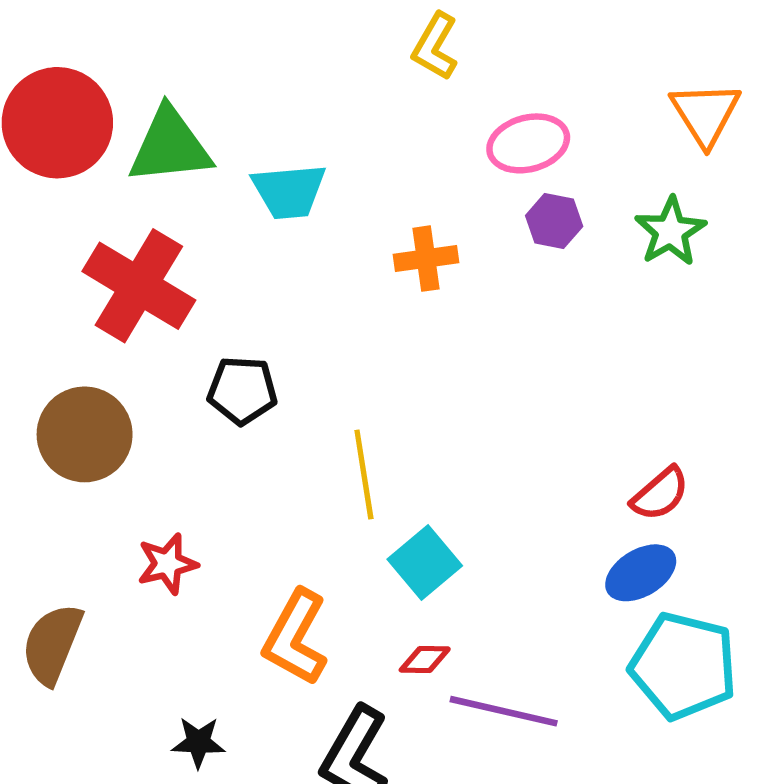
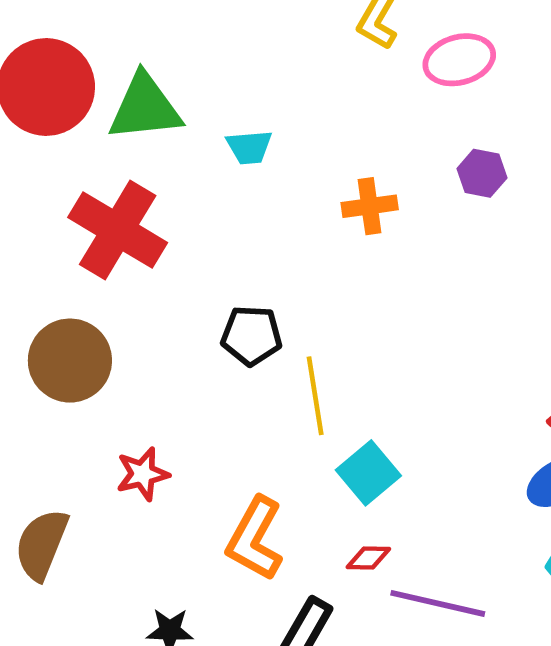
pink ellipse: (528, 143) -> (459, 60), moved
cyan trapezoid: (289, 191) -> (249, 147), size x0.7
black pentagon: (242, 390) -> (252, 336), moved

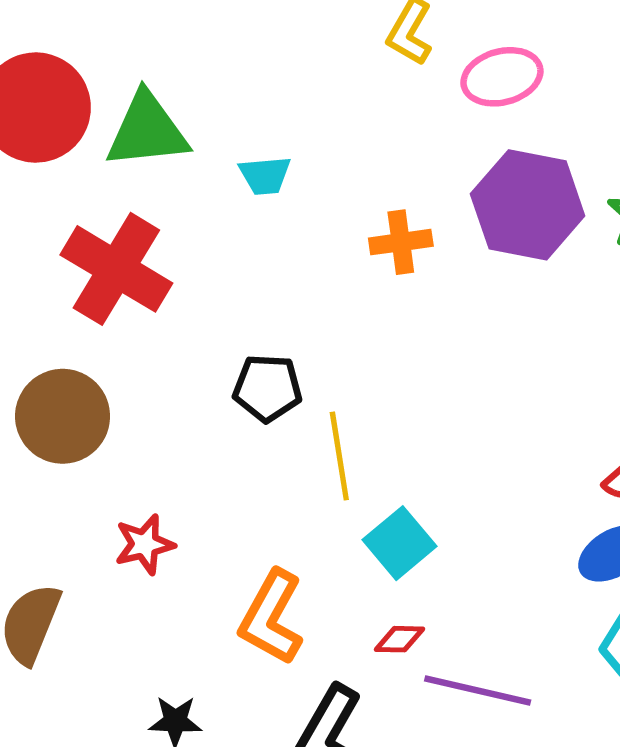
purple hexagon: (482, 173) -> (528, 205), size x2.0

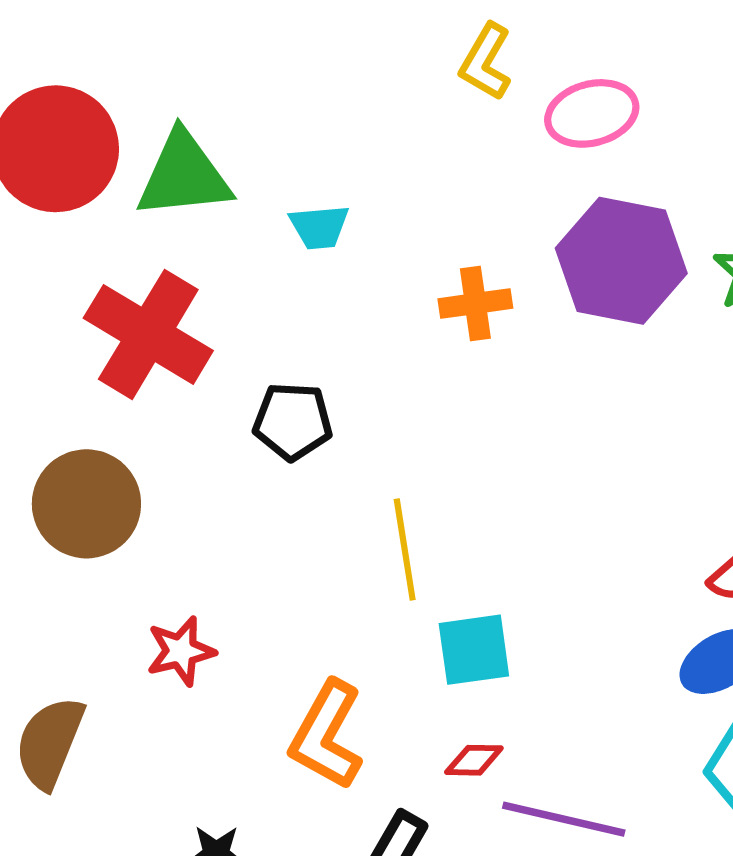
black pentagon: (268, 388) -> (293, 421), moved
cyan square: (399, 543) -> (474, 650), turned 32

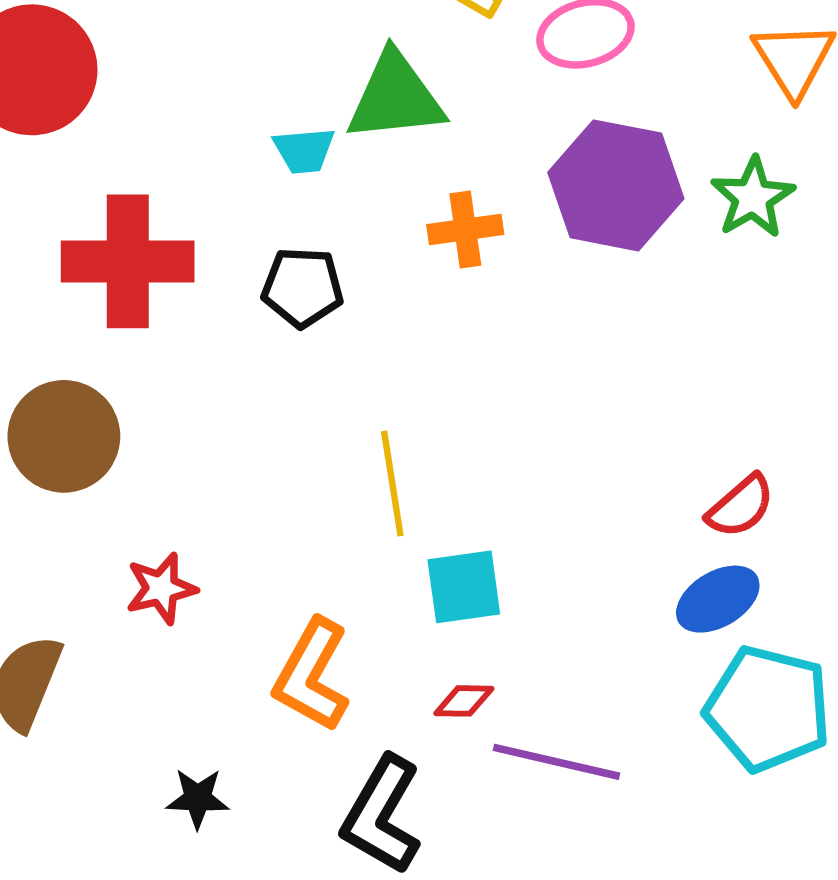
green triangle: (184, 175) -> (395, 97), moved
red cross: (148, 334) -> (128, 261), turned -31
black pentagon: (293, 421) -> (303, 287), moved

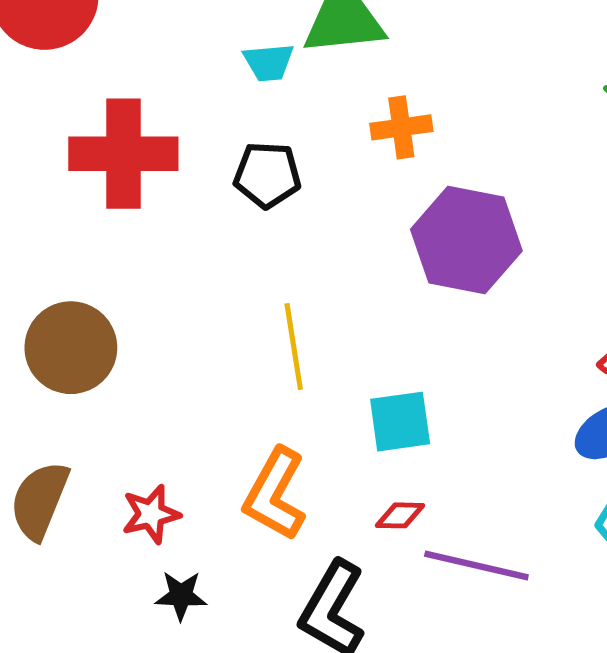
purple hexagon: (616, 185) -> (466, 240), moved
brown circle: (64, 436) -> (71, 348), moved
yellow line: (392, 483) -> (294, 346), moved
red star: (161, 588) -> (151, 514), moved

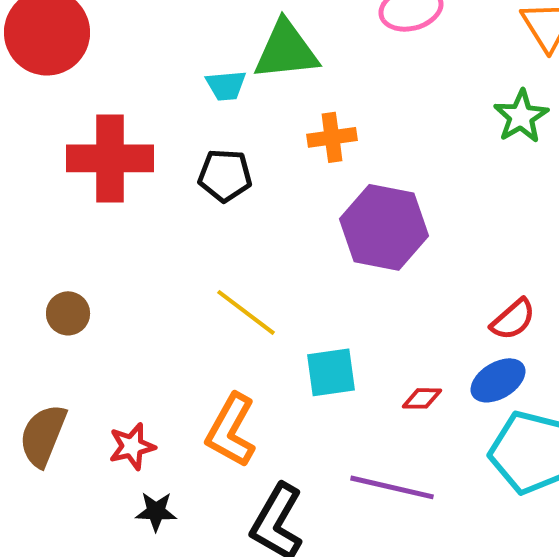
yellow line: (294, 346) -> (246, 312), turned -44
brown circle: (71, 348) -> (68, 313), size x0.6
red diamond: (400, 515) -> (422, 398), moved

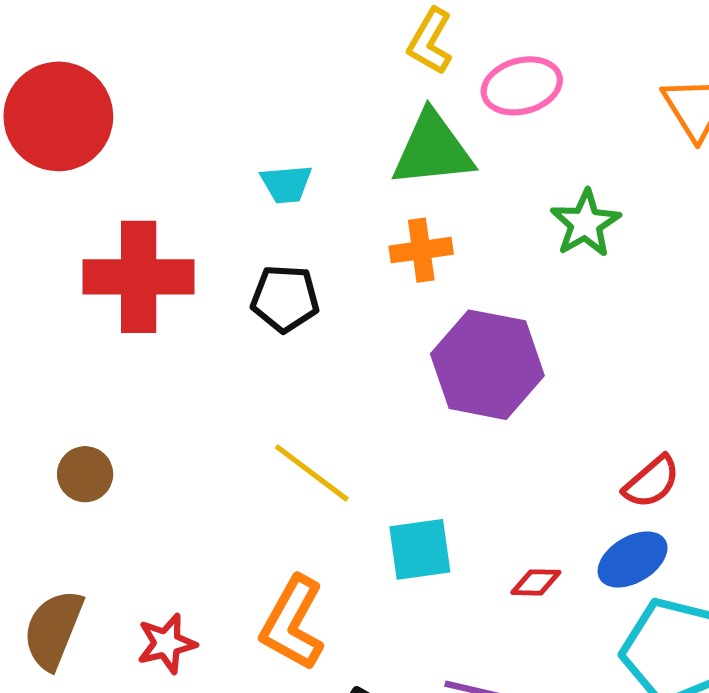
green triangle: (286, 50) -> (433, 150), moved
green star: (521, 116) -> (585, 223), moved

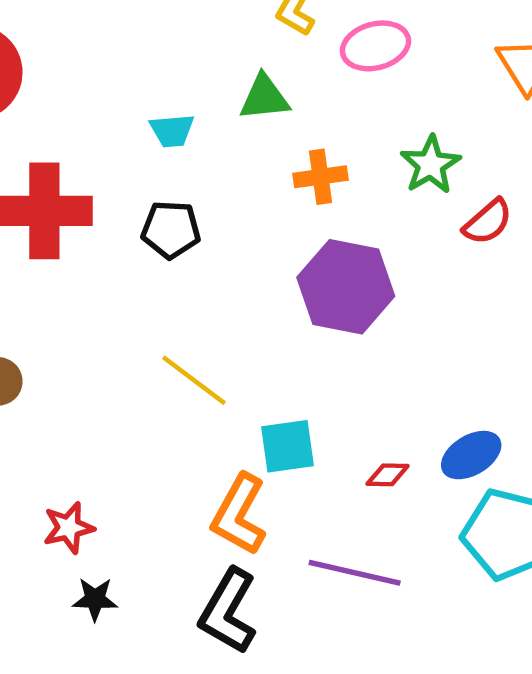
green triangle: (433, 150) -> (264, 98), moved, size x0.7
orange cross: (421, 250) -> (320, 177), moved
red semicircle: (652, 482) -> (488, 222), moved
orange L-shape: (293, 623) -> (239, 514), moved

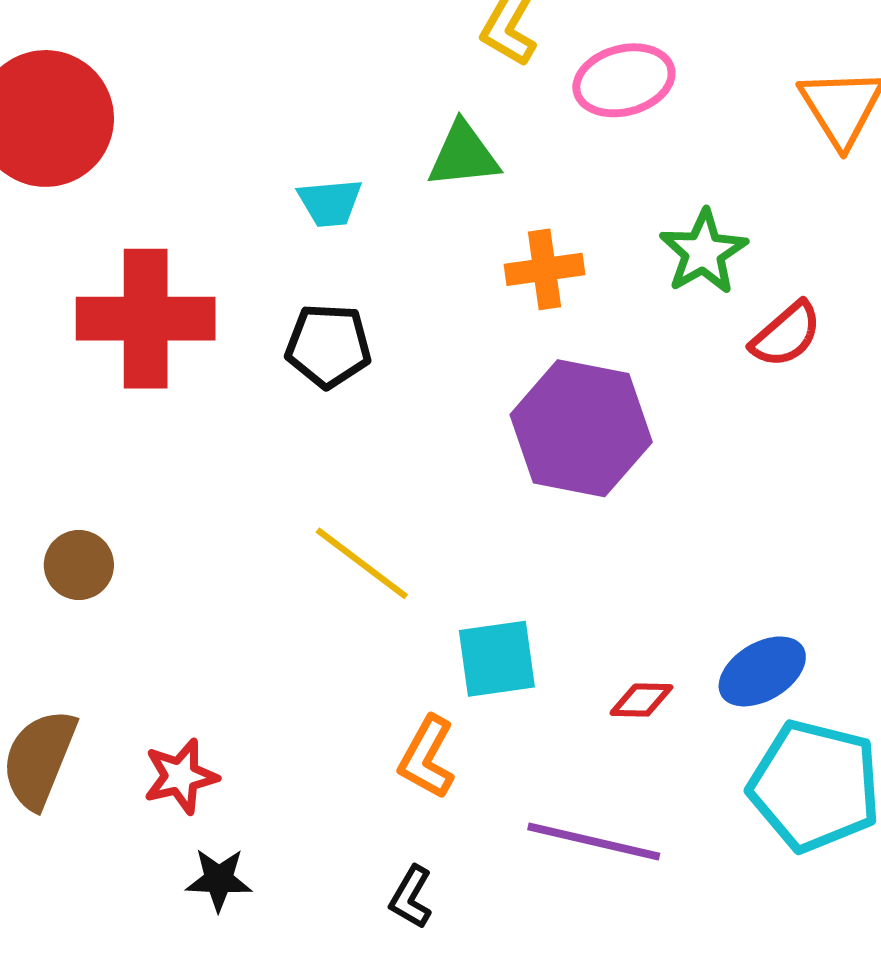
orange L-shape: (239, 514) -> (427, 757), size x0.7
black L-shape: (228, 611) -> (411, 897), size x0.5

